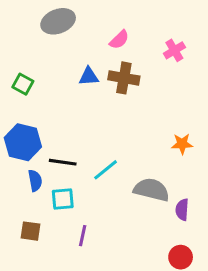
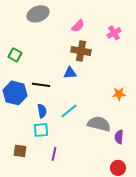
blue triangle: (89, 76) -> (70, 73), moved
black line: (63, 162) -> (41, 85), moved
blue semicircle: (35, 181) -> (42, 111), moved

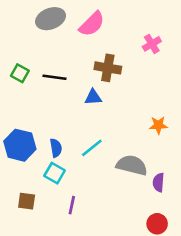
pink semicircle: (78, 26) -> (92, 24), moved, size x1.5
black line: (41, 85) -> (55, 77), moved
blue hexagon: (15, 93) -> (20, 145), moved
cyan square: (41, 130) -> (55, 173), turned 35

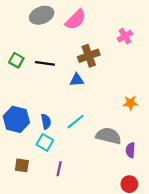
brown cross: (108, 68) -> (89, 56), turned -30

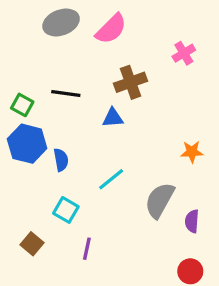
green square: (16, 60) -> (22, 105), moved
blue hexagon: (16, 119) -> (27, 144), moved
blue semicircle: (46, 122) -> (61, 160), moved
gray semicircle: (109, 136) -> (160, 200), turned -75
brown square: (22, 165) -> (32, 244), turned 32

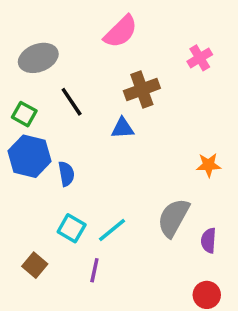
gray ellipse: (61, 22) -> (38, 58), moved
black line: (66, 94) -> (72, 102), turned 48
cyan line: (111, 179) -> (112, 230), moved

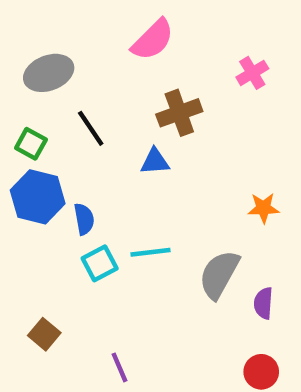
cyan square: (72, 228) -> (100, 263), moved, turned 32
cyan line: (112, 230) -> (150, 252), moved, turned 32
purple line: (94, 270) -> (120, 367), moved, turned -35

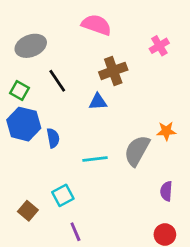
pink semicircle: (153, 40) -> (96, 25), turned -116
cyan square: (100, 263) -> (63, 195), moved
gray semicircle: (219, 274) -> (137, 151), moved

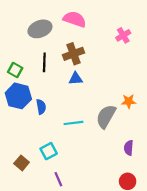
gray ellipse: (31, 46) -> (40, 29), moved
brown cross: (113, 71) -> (74, 54), moved
black line: (57, 81) -> (44, 62), turned 36

